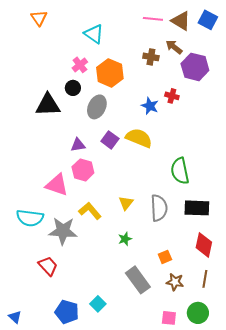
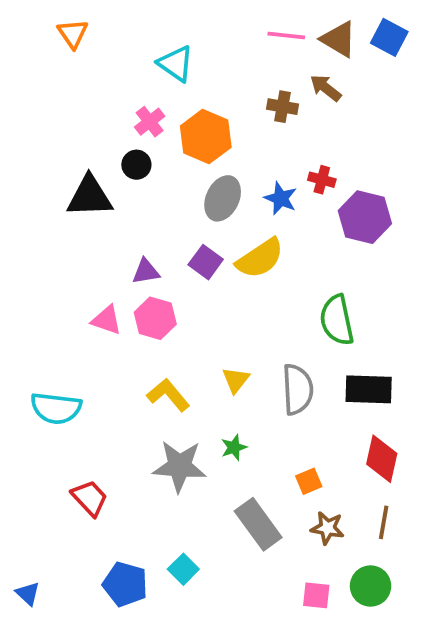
purple hexagon: (195, 67) -> (365, 217), moved
gray ellipse: (97, 107) -> (223, 198), moved
yellow semicircle: (139, 138) -> (260, 258), turned 124
pink triangle: (57, 185) -> (106, 320), moved, size x0.7
gray star: (63, 231) -> (180, 466), moved

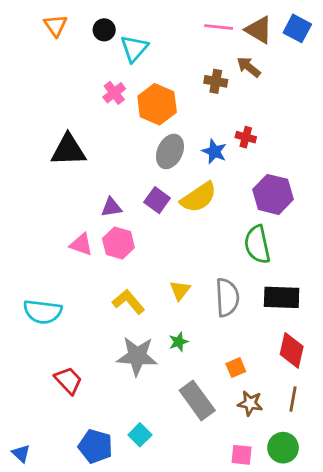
cyan triangle: (176, 64) -> (134, 48), turned 36
black circle: (136, 165) -> (104, 30), moved
purple hexagon: (365, 217) -> (273, 194), moved

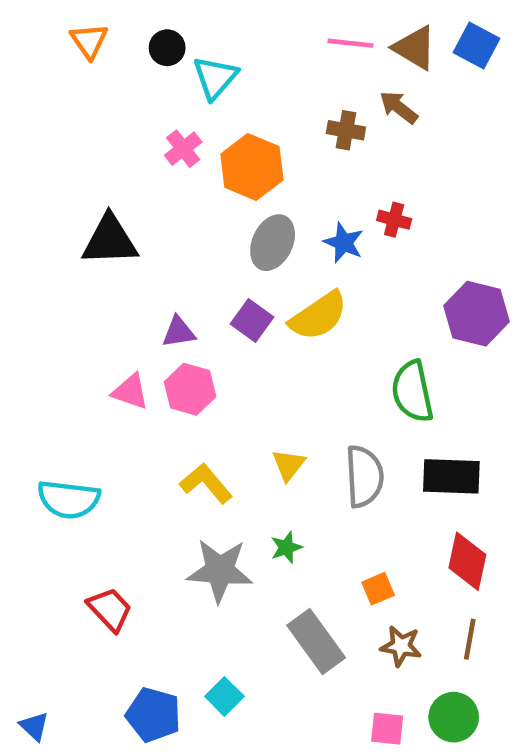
purple hexagon: (273, 194) -> (477, 314), moved

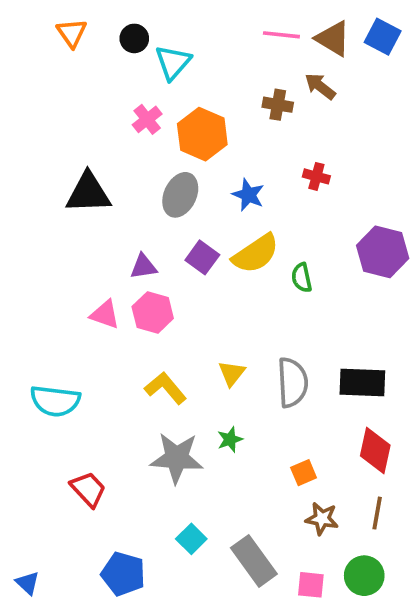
gray ellipse: (273, 243) -> (180, 195), moved
blue star: (344, 243) -> (248, 195), moved
green semicircle: (412, 392) -> (302, 278), moved, size x0.6
gray rectangle: (316, 641) -> (254, 561), moved
cyan square: (224, 696) -> (191, 539), moved

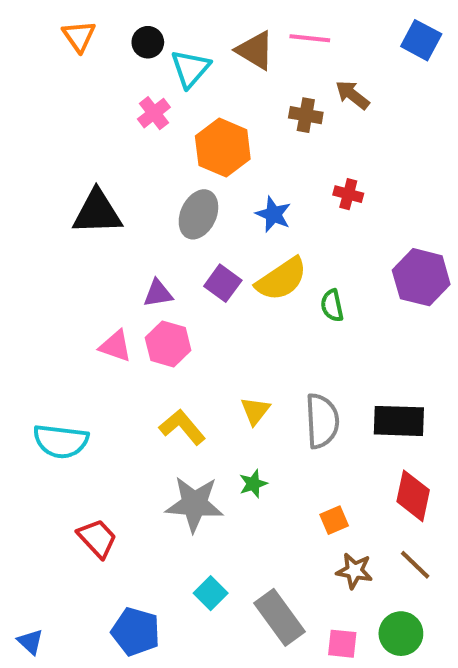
brown triangle: (333, 38) -> (255, 50), moved
pink cross: (147, 119) -> (154, 113), moved
brown line: (377, 513) -> (415, 565), turned -56

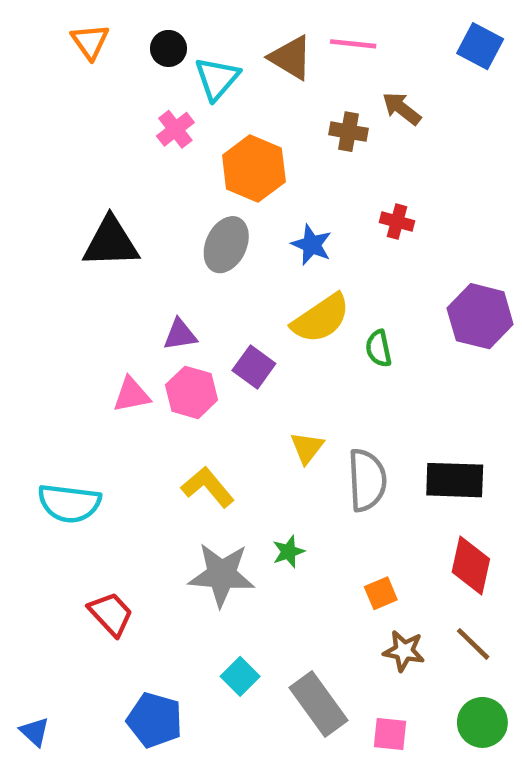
purple square: (223, 283) -> (254, 367), moved
pink triangle: (115, 346) -> (132, 395), turned -30
yellow triangle: (255, 411) -> (307, 448), moved
green circle: (401, 634) -> (482, 722), moved

